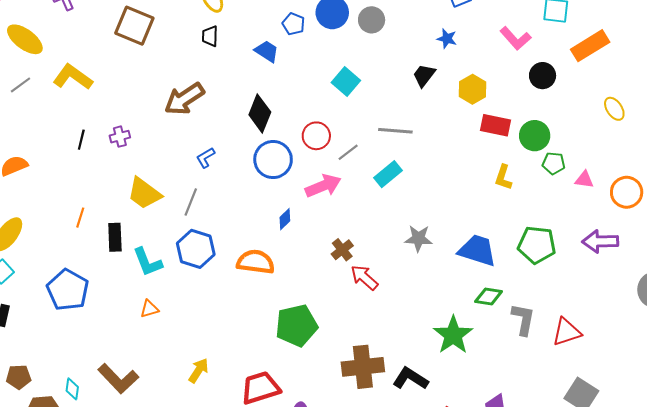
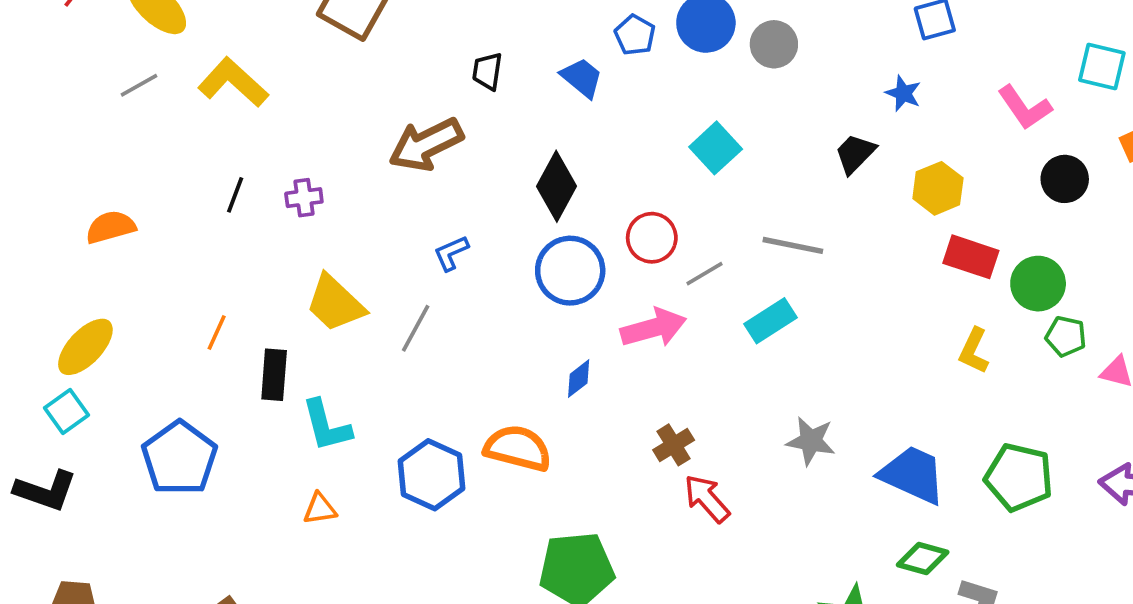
black trapezoid: (210, 36) -> (487, 71), moved
blue hexagon: (196, 249) -> (431, 475), moved

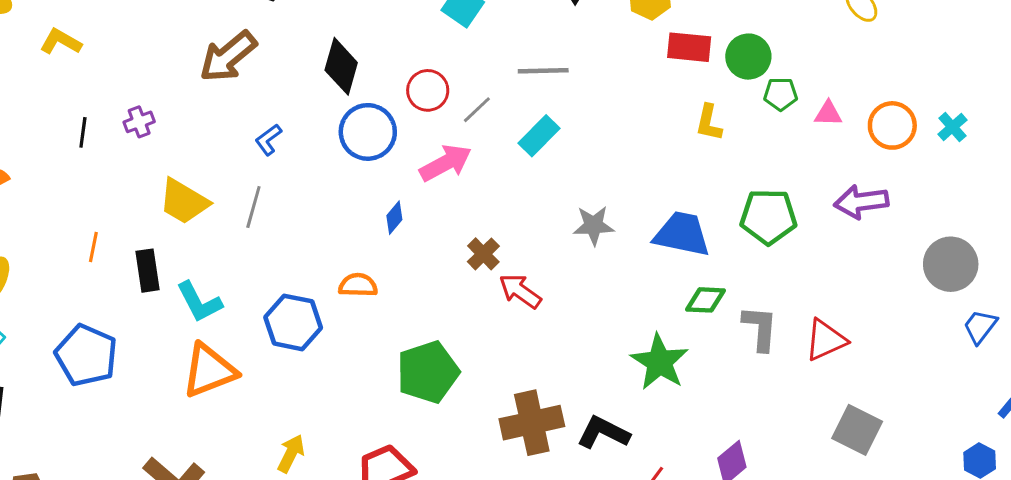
yellow L-shape: (233, 82) -> (61, 42), size x0.7
orange semicircle: (518, 448) -> (358, 285), size x0.7
orange triangle: (320, 509) -> (209, 370), size x2.0

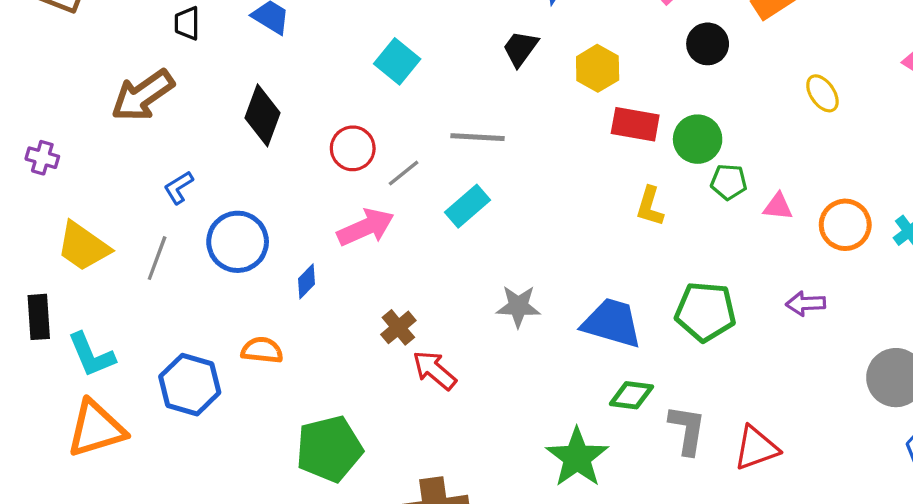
purple cross: (139, 122) -> (42, 158), turned 32
blue circle: (368, 132) -> (238, 242), moved
purple arrow: (861, 202) -> (806, 304), size x0.7

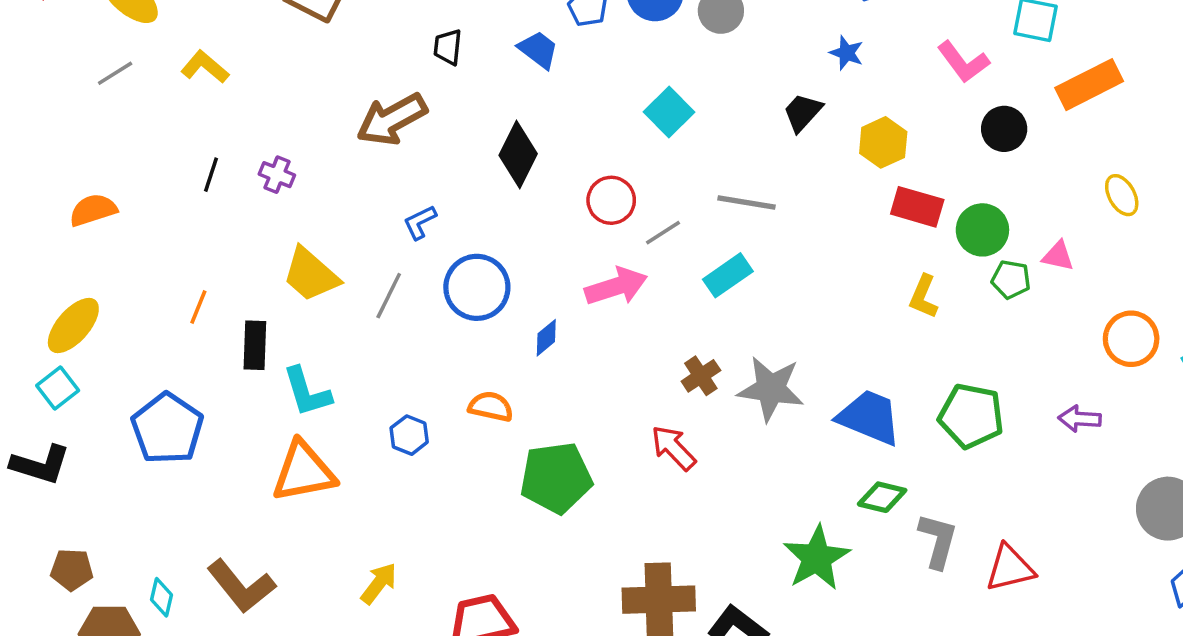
pink triangle: (778, 207) -> (1058, 256), moved
gray star: (518, 306) -> (771, 389), size x1.4
brown cross: (398, 327) -> (701, 376), moved
blue hexagon: (190, 385) -> (409, 435), size x0.6
green pentagon: (329, 449) -> (556, 478), moved

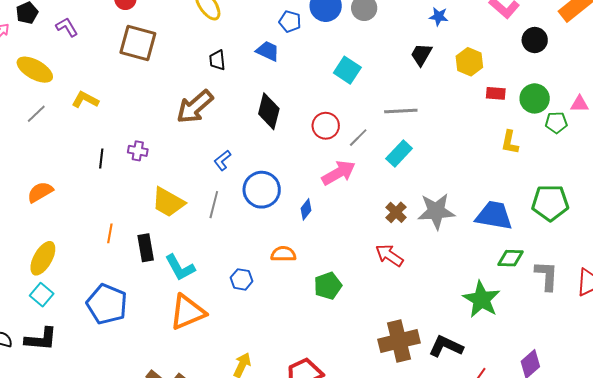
red rectangle: (917, 207) -> (496, 93), size x0.7
green pentagon: (556, 478) -> (328, 286), size x0.7

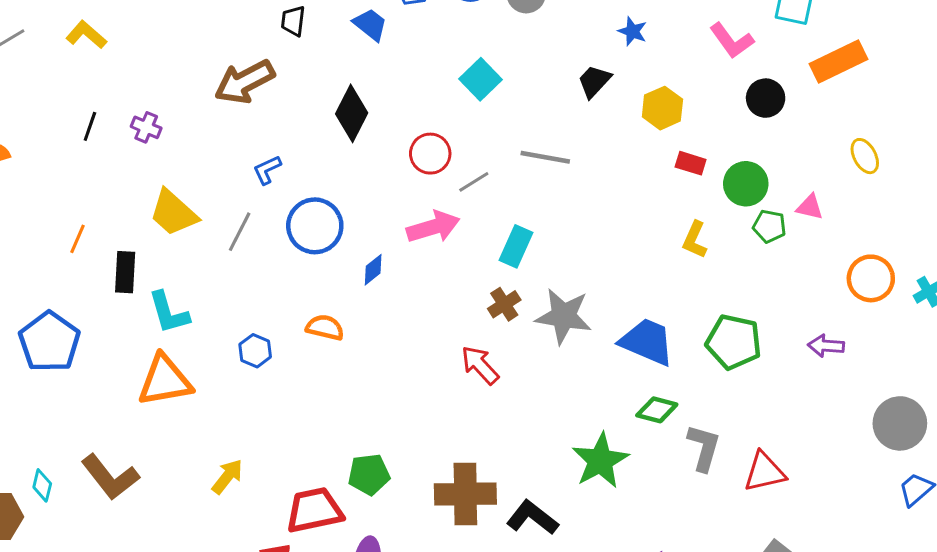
cyan rectangle: (399, 154) -> (516, 246), moved, turned -32
green pentagon: (328, 286) -> (369, 474), moved

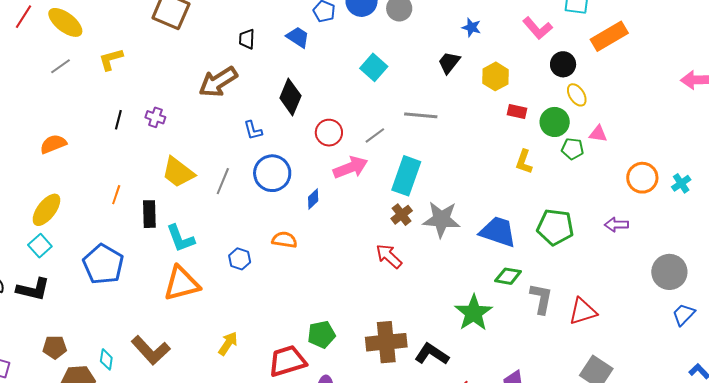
yellow L-shape: (86, 35) -> (111, 59), turned -52
red circle: (430, 154) -> (329, 133), moved
yellow ellipse: (865, 156) -> (577, 95), moved
blue L-shape: (267, 170) -> (253, 130), moved, turned -75
cyan rectangle: (516, 246) -> (406, 176), size x1.4

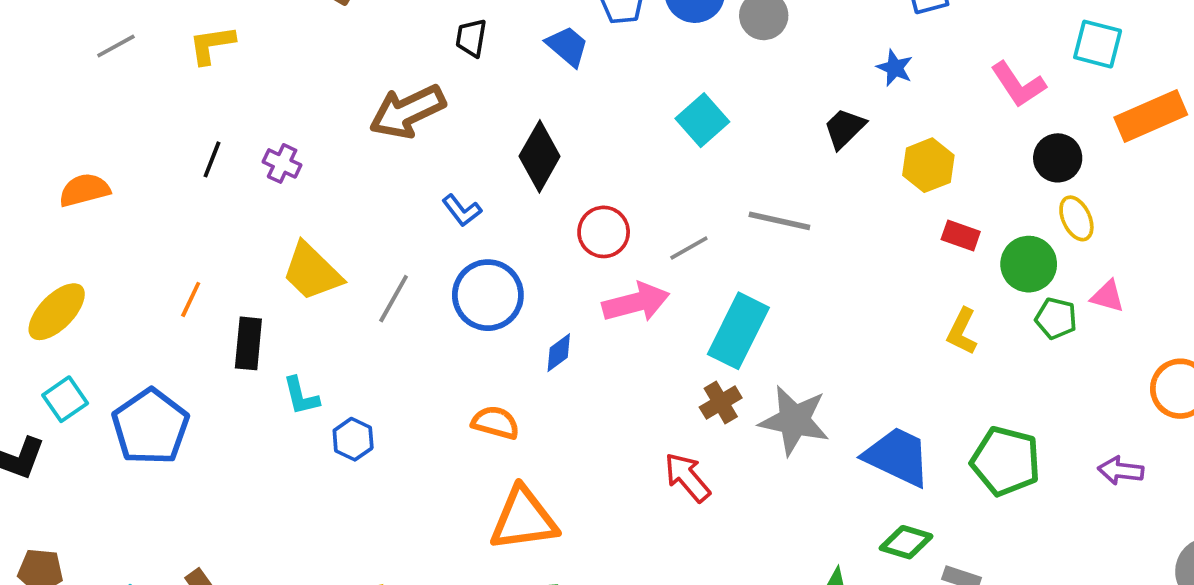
blue L-shape: (253, 130) -> (462, 210), turned -30
cyan L-shape: (180, 238) -> (301, 396), size x0.7
cyan square: (40, 246) -> (65, 399), moved
blue hexagon: (240, 259) -> (353, 439), moved
orange triangle: (182, 284) -> (524, 519), moved

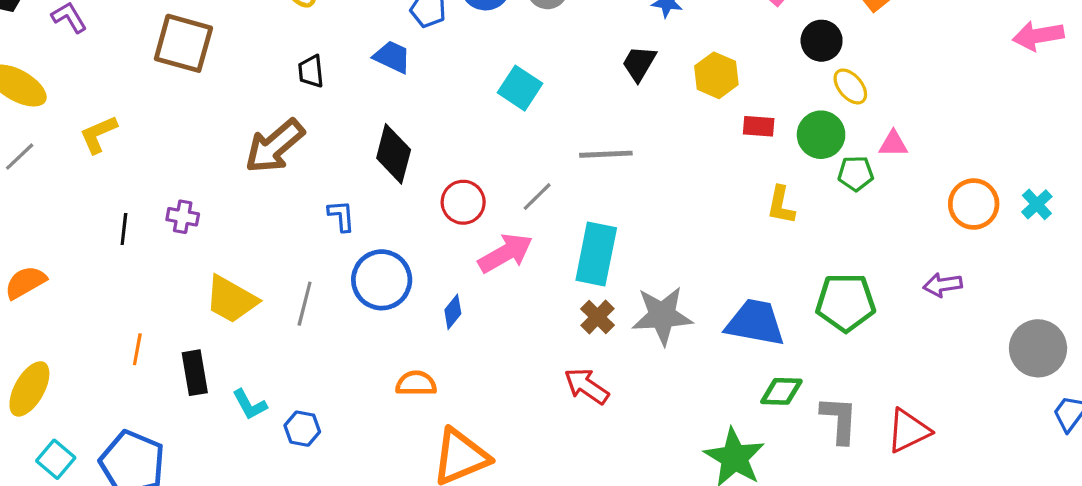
blue L-shape: (462, 210) -> (341, 216), turned -132

